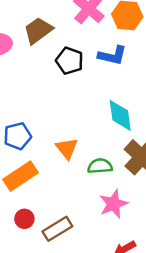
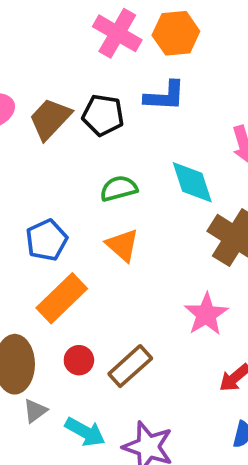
brown trapezoid: (38, 30) -> (50, 119), moved
green semicircle: (100, 166) -> (119, 188), moved

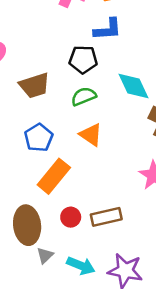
black pentagon: (103, 115) -> (83, 59), moved
brown trapezoid: (50, 119) -> (34, 85), moved, turned -144
brown rectangle: (130, 366) -> (106, 217), turned 36

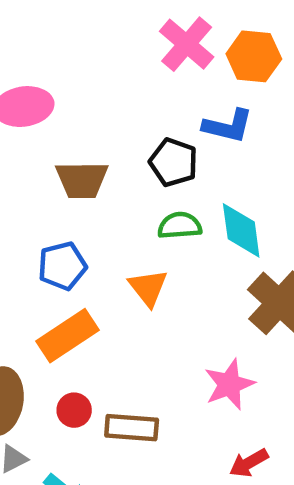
green semicircle: (84, 96) -> (180, 226), moved

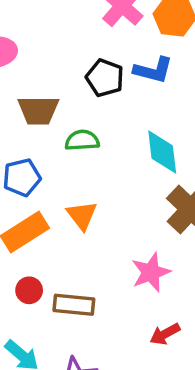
black pentagon: (173, 162) -> (105, 78), moved
green semicircle: (180, 226) -> (82, 140), moved
orange triangle: (148, 288) -> (82, 215), moved

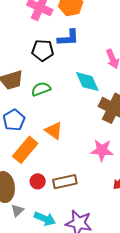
pink star: (151, 272) -> (102, 150), turned -30

